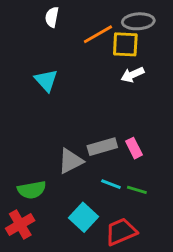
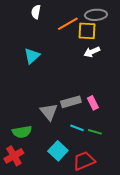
cyan triangle: (46, 80) -> (32, 56), turned 30
gray triangle: (71, 161) -> (49, 112), turned -42

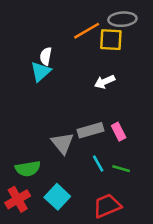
white semicircle: (36, 12) -> (46, 56), moved
white arrow: (92, 52) -> (105, 82), moved
cyan line: (77, 128) -> (98, 164), turned 40
cyan square: (58, 151) -> (57, 197), moved

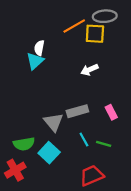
pink rectangle: (119, 132) -> (111, 112), moved
cyan square: (57, 197) -> (49, 153), moved

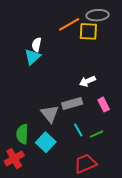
white arrow: (89, 70) -> (87, 81), moved
green semicircle: (24, 144) -> (22, 134), turned 102
green line: (104, 144) -> (97, 134), turned -40

